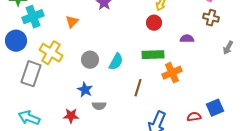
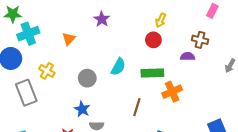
brown cross: (211, 18) -> (200, 40), moved
yellow cross: (51, 53) -> (47, 71), size x0.7
cyan semicircle: (116, 62) -> (118, 67), moved
gray rectangle: (31, 74) -> (26, 93), turned -40

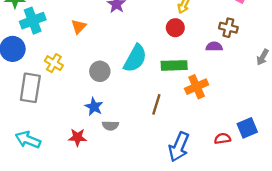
cyan semicircle: (118, 67) -> (135, 58), size x1.4
gray rectangle: (26, 93) -> (30, 88), turned 30

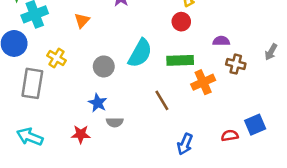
brown cross: (228, 28) -> (236, 64), moved
brown line: (156, 104) -> (162, 100), turned -48
blue arrow: (179, 147) -> (185, 144), size x0.7

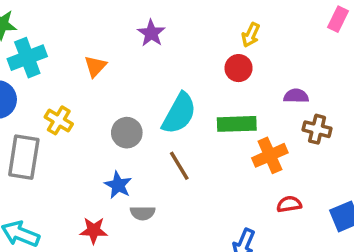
brown line: (162, 100) -> (179, 166), moved
red semicircle: (230, 136) -> (289, 204), moved

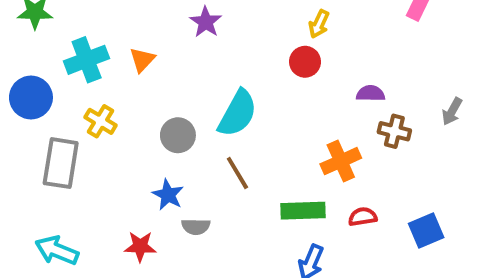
cyan cross: (27, 58) -> (87, 60), moved
green rectangle: (237, 124) -> (303, 211), moved

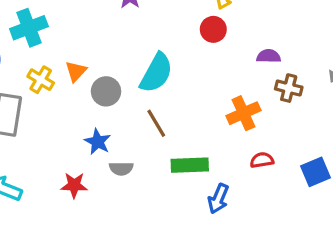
orange triangle: (142, 60) -> (76, 71), moved
green rectangle: (303, 211) -> (190, 165), moved

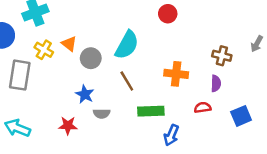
purple semicircle: (269, 56) -> (216, 83), moved, turned 91
orange triangle: (76, 71) -> (69, 44), turned -35
orange cross: (243, 113) -> (176, 74), moved, turned 30

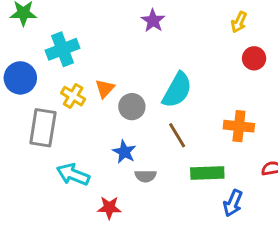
red circle: (168, 14) -> (254, 58), moved
orange triangle: (69, 44) -> (105, 89), turned 35
red star: (68, 126) -> (109, 208), moved
cyan arrow: (17, 128) -> (73, 174), moved

